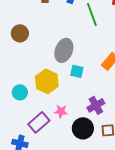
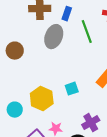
gray ellipse: (64, 50) -> (54, 37), moved
cyan square: (77, 71) -> (72, 89), turned -32

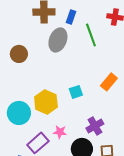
cyan circle: (15, 110) -> (19, 113), size x1.5

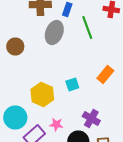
cyan circle: (19, 113) -> (15, 118), moved
purple cross: (95, 126) -> (91, 118), turned -30

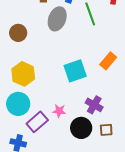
cyan square: (72, 84) -> (75, 71), size x1.6
yellow hexagon: (42, 94) -> (23, 74), moved

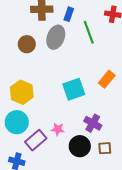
brown circle: (18, 33) -> (27, 44), moved

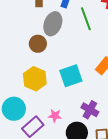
brown circle: (27, 44) -> (38, 44), moved
yellow hexagon: (22, 92) -> (35, 79), moved

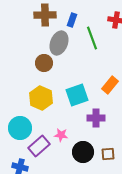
purple cross: (90, 110) -> (96, 118), moved, turned -30

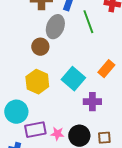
cyan square: (77, 95) -> (73, 79), turned -30
pink star: (61, 135) -> (57, 134), moved
purple rectangle: (39, 146) -> (35, 130), turned 30

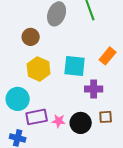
brown circle: (40, 47) -> (31, 37), moved
cyan square: (73, 79) -> (75, 66), turned -35
brown square: (104, 138) -> (106, 117), moved

